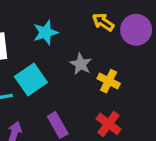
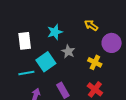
purple circle: (136, 30) -> (112, 43), moved
gray star: (81, 64) -> (68, 51), moved

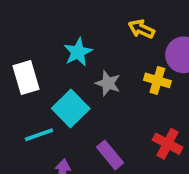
yellow cross: (95, 62) -> (157, 80), moved

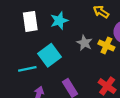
white rectangle: (26, 77) -> (30, 21), moved
gray star: (108, 83) -> (84, 43), moved

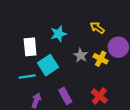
white rectangle: (30, 21) -> (30, 47), moved

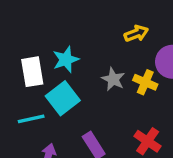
yellow arrow: (97, 28) -> (136, 33), turned 128
cyan star: (59, 34) -> (66, 60), moved

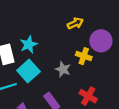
gray star: (113, 79) -> (63, 69), moved

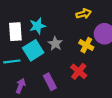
gray star: (63, 69) -> (55, 44), moved
red cross: (88, 96) -> (79, 71), moved

